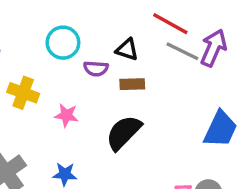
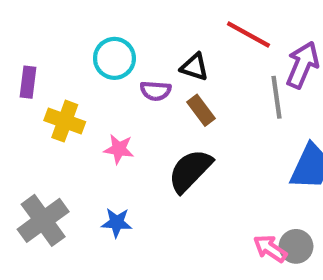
gray line: (182, 51) -> (277, 97), moved, turned 56
brown rectangle: (132, 84) -> (201, 110), turned 55

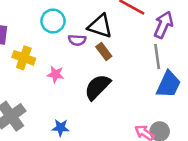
black triangle: (194, 67) -> (100, 26), size x1.5
gray line: (277, 97) -> (157, 57), moved
blue star: (117, 223) -> (61, 128), moved

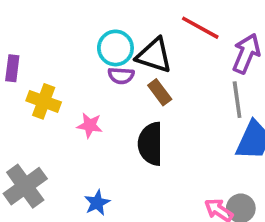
cyan circle: (53, 21) -> (115, 48), moved
black semicircle: (97, 87) -> (151, 144), turned -44
blue star: (61, 128) -> (97, 203), turned -30

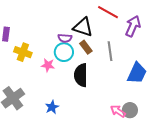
cyan circle: (115, 48) -> (64, 52), moved
gray line: (237, 100) -> (110, 51), moved

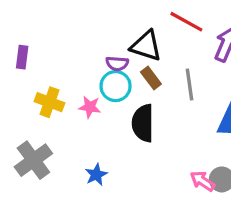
yellow cross: (23, 52) -> (50, 102), moved

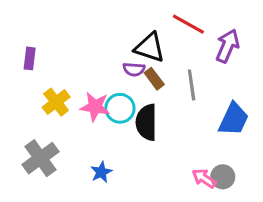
purple semicircle: (117, 64) -> (134, 69), moved
cyan circle: (116, 86) -> (120, 108), moved
yellow cross: (50, 102) -> (56, 102), turned 32
pink star: (90, 107) -> (95, 107), size x1.4

